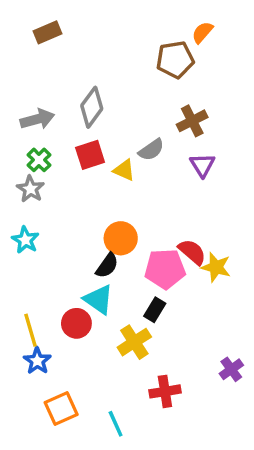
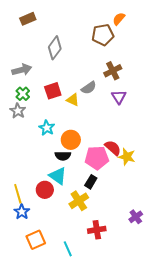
gray diamond: (92, 107) -> (55, 48), moved
cyan star: (25, 240) -> (47, 128), moved
black semicircle: (107, 265) -> (63, 156), turned 56

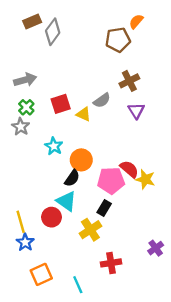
gray diamond: (55, 48) -> (53, 32), moved
black semicircle: (63, 156) -> (72, 178), turned -56

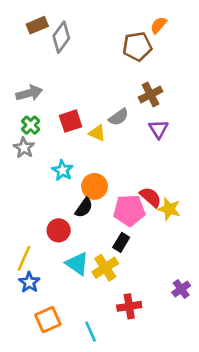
cyan triangle: (66, 201) -> (77, 264), moved
red circle: (51, 217) -> (59, 230), moved
yellow line: (21, 222) -> (24, 258), turned 40

